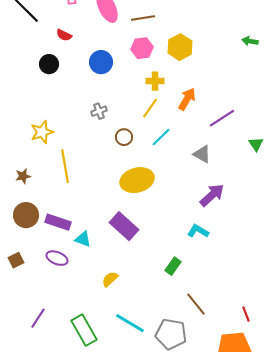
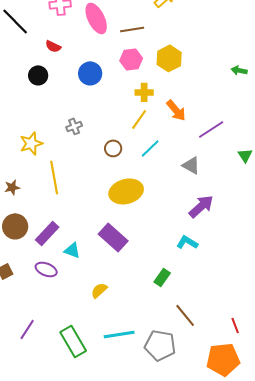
green arrow: (250, 41) -> (239, 70), moved
orange arrow: (187, 99) -> (176, 110), turned 110
gray cross: (99, 111) -> (74, 126), moved
purple rectangle: (58, 222) -> (47, 233), turned -65
cyan line: (130, 323) -> (119, 334), turned -40

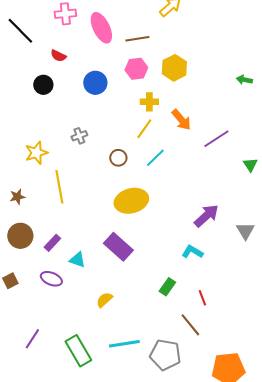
gray triangle: (191, 165) -> (245, 231), moved, turned 30
purple rectangle: (47, 233) -> (52, 243), size x0.7
red line: (235, 325) -> (202, 298), moved

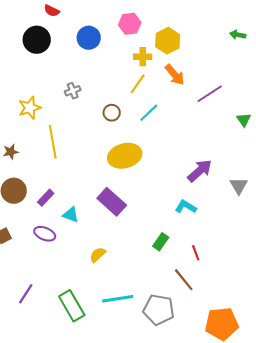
yellow hexagon: (174, 68) -> (168, 41), moved
black circle: (43, 85) -> (37, 40), size x1.4

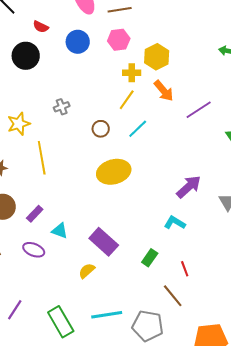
blue circle: (89, 38) -> (78, 42), moved
purple rectangle: (112, 202) -> (104, 242), moved

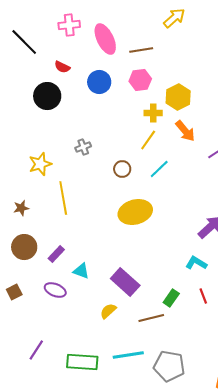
red line: (185, 269) -> (203, 296), moved
brown line: (173, 296) -> (151, 318), moved, turned -65
green rectangle: (61, 322) -> (82, 362), turned -56

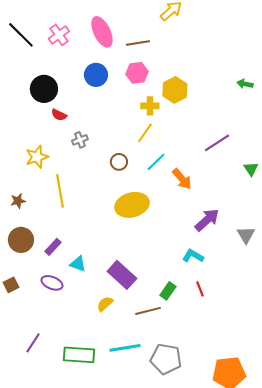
pink cross: (69, 25) -> (59, 35), moved, turned -30
red semicircle: (62, 67) -> (59, 115), moved
orange arrow: (185, 131) -> (182, 179), moved

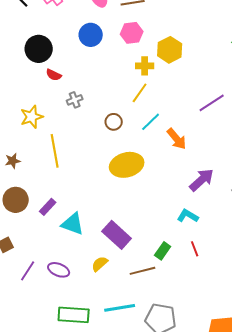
cyan triangle: (78, 264) -> (73, 224), size x1.4
purple ellipse: (52, 283) -> (59, 270), moved
purple line: (33, 343) -> (28, 271), moved

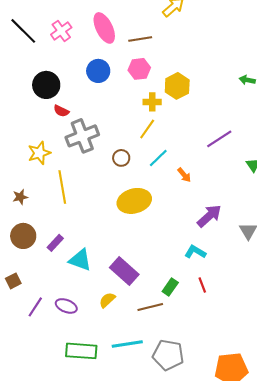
gray cross: (75, 100) -> (82, 136), size x2.0
orange arrow: (177, 139) -> (184, 175), size x0.7

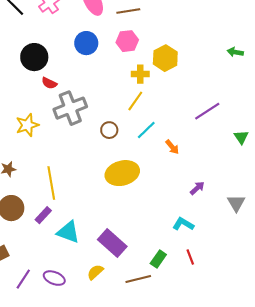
yellow line: (62, 187) -> (51, 183), moved
purple arrow: (209, 216) -> (197, 188), size x0.6

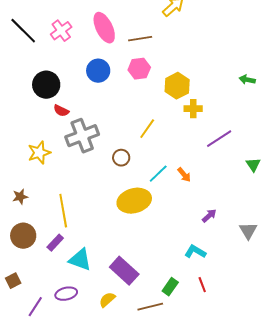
yellow cross: (140, 74) -> (193, 109), moved
cyan line: (146, 130) -> (158, 174), moved
purple ellipse: (54, 278) -> (66, 294), moved, turned -35

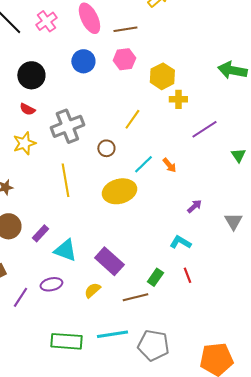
green arrow: (247, 80) -> (232, 70), size x1.8
red semicircle: (61, 111) -> (27, 109), moved
yellow line: (63, 211) -> (65, 180), moved

